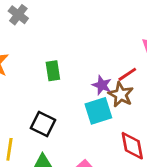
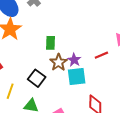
purple star: (102, 85) -> (74, 60), moved
brown star: (121, 95) -> (59, 62), moved

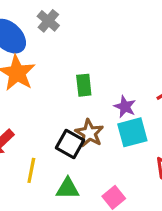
brown star: (59, 62) -> (89, 133), moved

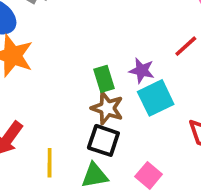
green rectangle: (84, 85) -> (104, 79), moved
black square: (70, 144) -> (103, 140), moved

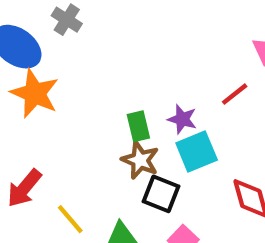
black square: (103, 140) -> (161, 194), moved
yellow line: (50, 163) -> (70, 219), turned -44

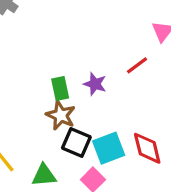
cyan square: (197, 152) -> (109, 148), moved

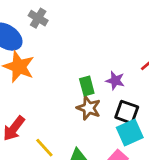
black square: (76, 142) -> (127, 112), moved

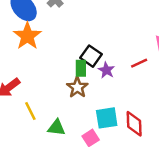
black square: (127, 112) -> (91, 56), moved

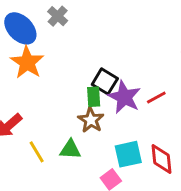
red line: (139, 63) -> (156, 98), moved
purple star: (106, 70) -> (124, 97), size x1.6
green triangle: (57, 128) -> (70, 149), moved

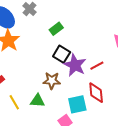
green rectangle: (94, 97) -> (56, 29), moved, turned 56
brown star: (91, 120) -> (52, 81), turned -30
red diamond: (162, 159) -> (96, 93), moved

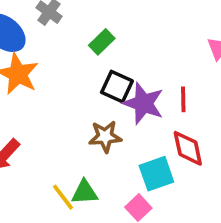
red line: (97, 66) -> (183, 99), turned -56
green triangle: (37, 101) -> (85, 192), moved
yellow line: (14, 102) -> (63, 197), moved

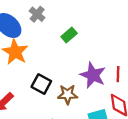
black square: (117, 87) -> (41, 84), moved

